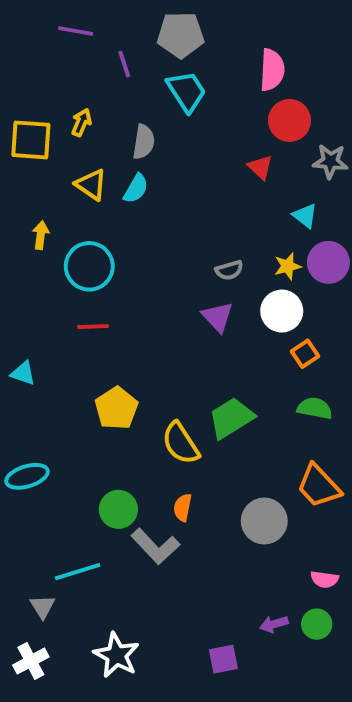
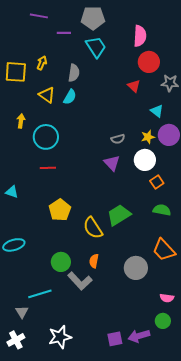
purple line: (124, 64) -> (64, 33), turned -72
purple arrow: (274, 624) -> (139, 336), moved, size x1.5
white star: (116, 655) -> (60, 337), turned 30

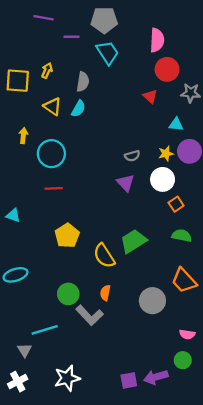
cyan triangle: (157, 111) -> (176, 124), turned -32

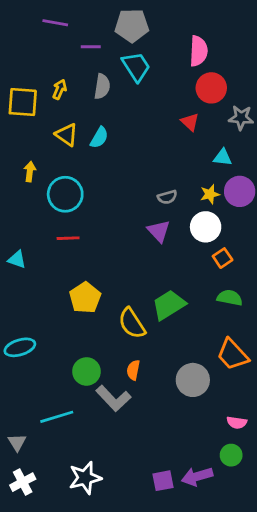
gray semicircle: (83, 82) -> (102, 86), moved
cyan triangle: (13, 215) -> (17, 259), moved
gray triangle: (24, 350) -> (17, 442), moved

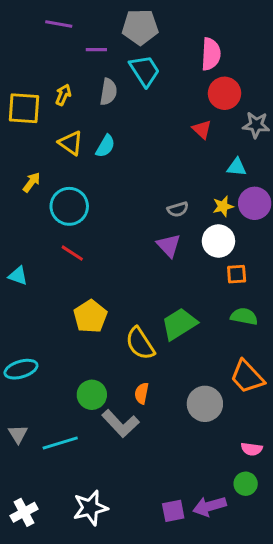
yellow arrow: (30, 172) -> (32, 182), turned 30
red line: (68, 238) -> (72, 253), turned 35
orange square: (223, 258) -> (237, 274), turned 30
gray triangle: (17, 442) -> (18, 434), moved

